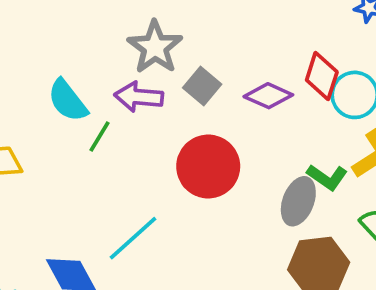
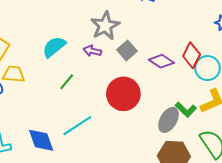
purple arrow: (139, 97) -> (92, 51), size x0.7
cyan semicircle: (68, 101) -> (54, 47), turned 80
green line: (100, 137) -> (67, 82), moved

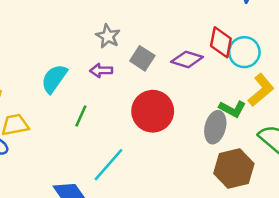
gray star: (105, 26) -> (108, 36), size x0.7

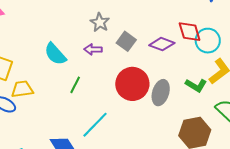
red diamond: (221, 42) -> (190, 32), turned -30
cyan semicircle: (54, 79) -> (55, 54), turned -80
gray ellipse: (215, 127) -> (161, 93), moved

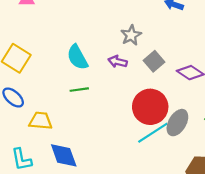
green line: (75, 85) -> (79, 90), moved, turned 42
yellow trapezoid: (22, 89) -> (41, 121), moved
cyan line: (95, 125) -> (153, 133), moved

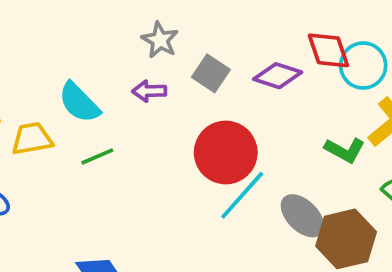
yellow trapezoid: (41, 121) -> (32, 139), moved
gray ellipse: (177, 123) -> (302, 216), moved, turned -60

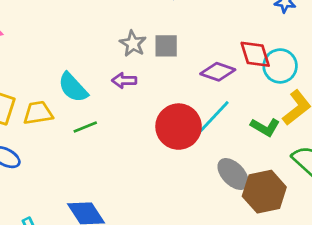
gray square: (211, 73) -> (166, 46), moved, turned -35
cyan line: (242, 195) -> (213, 118), moved

